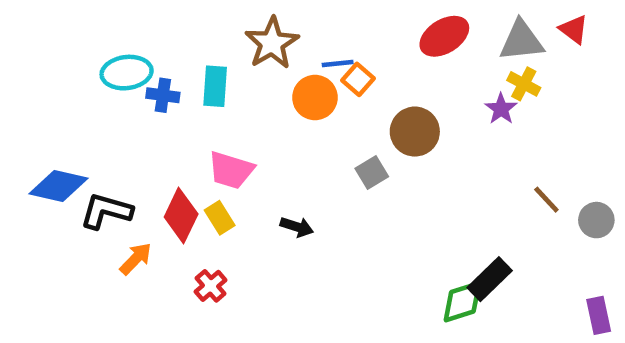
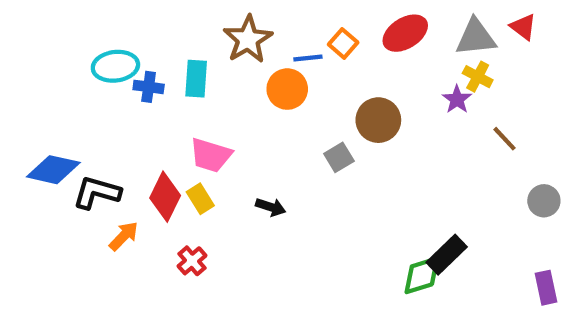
orange square: (358, 79) -> (343, 43), moved
brown line: (546, 200) -> (505, 139), moved

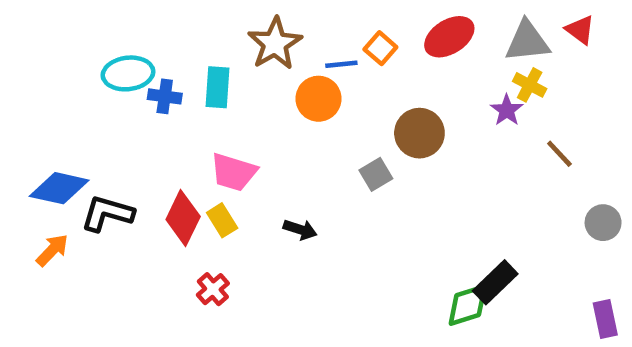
orange arrow: (124, 236) -> (52, 250), moved

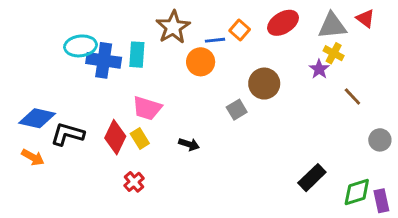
blue cross: (165, 96) -> (104, 60), size x1.6
orange arrow: (52, 250) -> (33, 157), turned 75
green diamond: (468, 305) -> (357, 192), moved

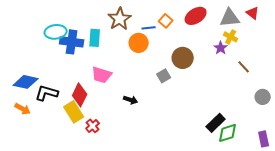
yellow rectangle: (140, 139) -> (74, 112), moved, size x1.5
green diamond: (357, 192) -> (228, 133), moved

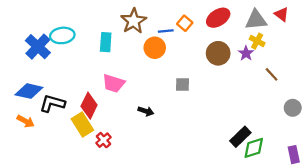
blue cross: (72, 42) -> (38, 47), moved, turned 35
brown circle: (183, 58) -> (218, 53), moved
gray square: (164, 76) -> (183, 84), turned 32

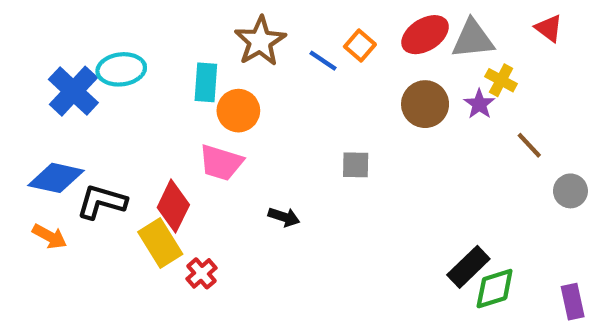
gray triangle: (256, 20) -> (473, 39), moved
blue line: (166, 31) -> (323, 61), turned 40
orange circle: (155, 48) -> (238, 111), moved
gray circle: (293, 108) -> (570, 191), moved

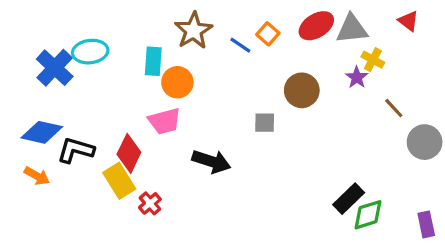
brown circle: (425, 104) -> (302, 90), moved
pink trapezoid: (221, 163) -> (164, 121), turned -32
gray circle: (570, 191) -> (425, 142), size x1.4
black arrow: (284, 217) -> (211, 161), size x1.6

